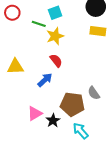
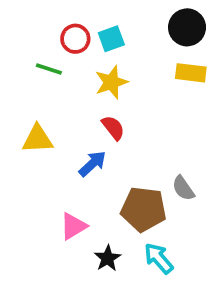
red circle: (12, 13) -> (75, 39), moved
green line: (39, 24) -> (49, 69), moved
black star: (53, 121) -> (108, 258), moved

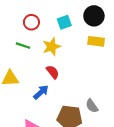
cyan square: (111, 39) -> (64, 22), moved
green line: (49, 69) -> (23, 46), moved

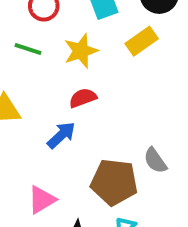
yellow rectangle: (96, 41) -> (142, 41), moved, turned -42
red semicircle: (53, 72) -> (83, 98), turned -72

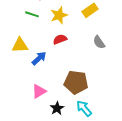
blue arrow: (61, 135) -> (39, 58), moved
gray semicircle: (155, 161) -> (99, 42), moved

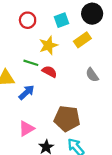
green line: (32, 14) -> (31, 63), moved
red semicircle: (60, 39) -> (49, 72), turned 48

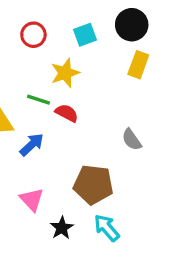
yellow rectangle: (82, 40) -> (138, 65), moved, turned -35
gray semicircle: (92, 75) -> (132, 140), moved
pink triangle: (26, 128) -> (32, 200), turned -42

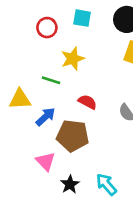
cyan square: (85, 35) -> (82, 18), moved, turned 30
red semicircle: (67, 113) -> (87, 102), moved
brown pentagon: (93, 185) -> (73, 136), moved

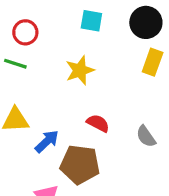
red circle: (47, 28) -> (25, 32), moved
green line: (51, 80) -> (15, 64), moved

